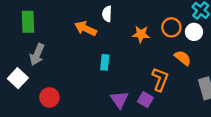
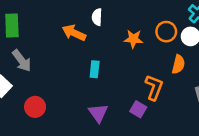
gray arrow: (37, 54) -> (22, 61), turned -60
orange semicircle: (183, 58) -> (178, 64), turned 66
purple triangle: (119, 100) -> (98, 113), moved

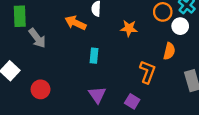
orange circle: (166, 32) -> (163, 12), moved
gray arrow: (22, 61) -> (37, 38), moved
purple square: (138, 109) -> (132, 101), moved

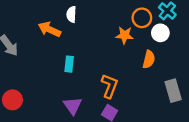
orange star: (129, 28) -> (125, 35), moved
orange L-shape: (147, 72) -> (110, 86), moved

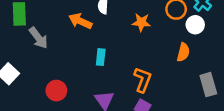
orange star: (125, 35) -> (141, 22), moved
red circle: (12, 100) -> (56, 91), moved

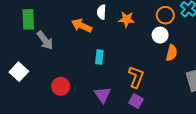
orange star: (141, 22) -> (127, 19), moved
white circle: (195, 25) -> (160, 35), moved

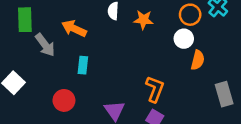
orange arrow: (82, 26) -> (74, 29), moved
cyan rectangle: (99, 57) -> (83, 65), moved

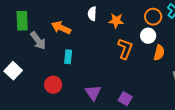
orange L-shape: (155, 89) -> (125, 49), moved

